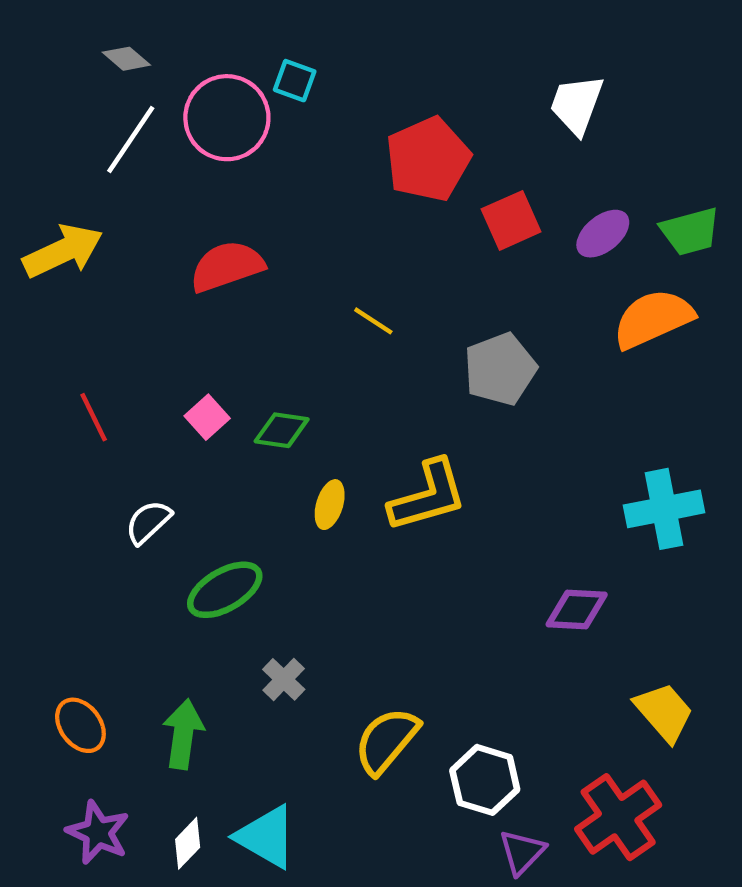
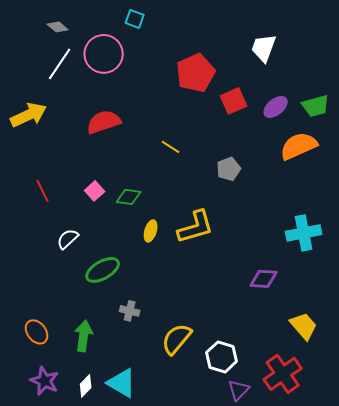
cyan square: (295, 81) -> (135, 19), moved
gray pentagon: (500, 369) -> (229, 169), size x0.7
gray cross: (284, 679) -> (130, 311), turned -30

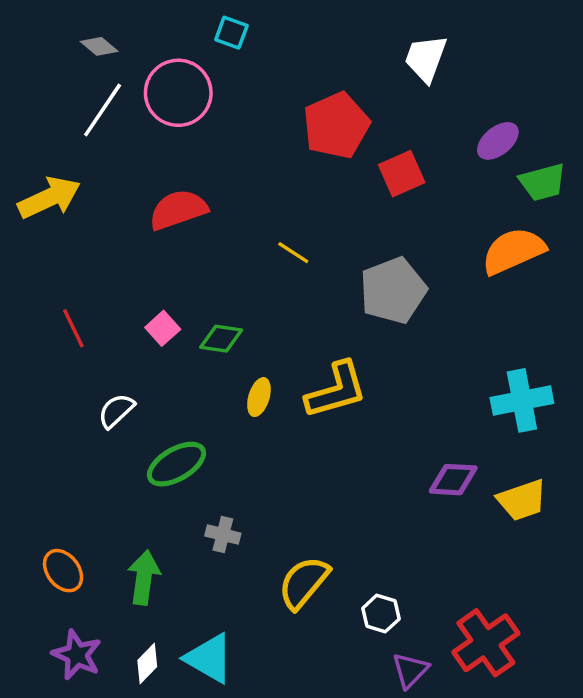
white trapezoid: (264, 48) -> (426, 58), moved
purple ellipse: (276, 107) -> (498, 141), moved
gray pentagon: (229, 169) -> (393, 290), size x1.6
yellow trapezoid: (304, 326) -> (522, 500), moved, turned 112
white hexagon: (222, 357) -> (381, 614), size x0.7

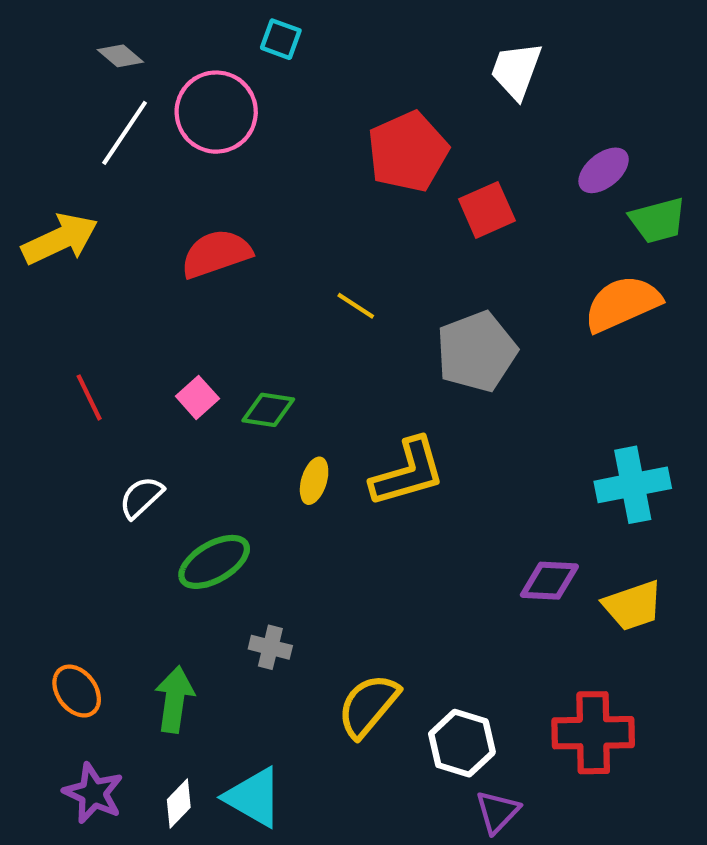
white hexagon: (381, 614) -> (462, 743), size x1.4
red cross: (486, 643) -> (593, 733), moved, turned 34

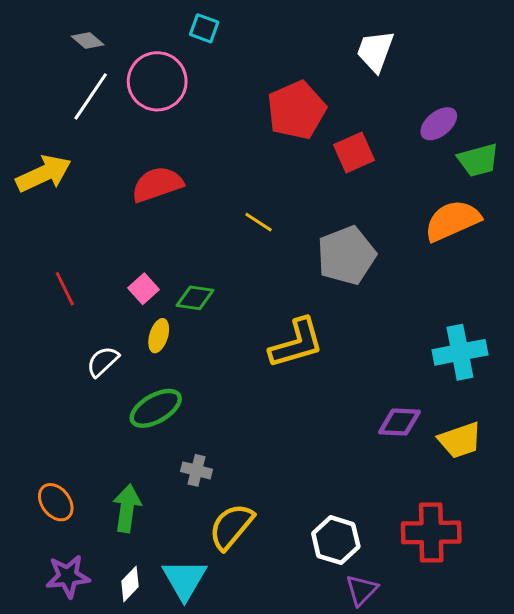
yellow ellipse: (314, 481) -> (159, 336), moved
yellow semicircle: (368, 706) -> (231, 526), moved
purple star: (93, 793) -> (68, 576), turned -30
cyan triangle: (254, 797) -> (184, 579), turned 30

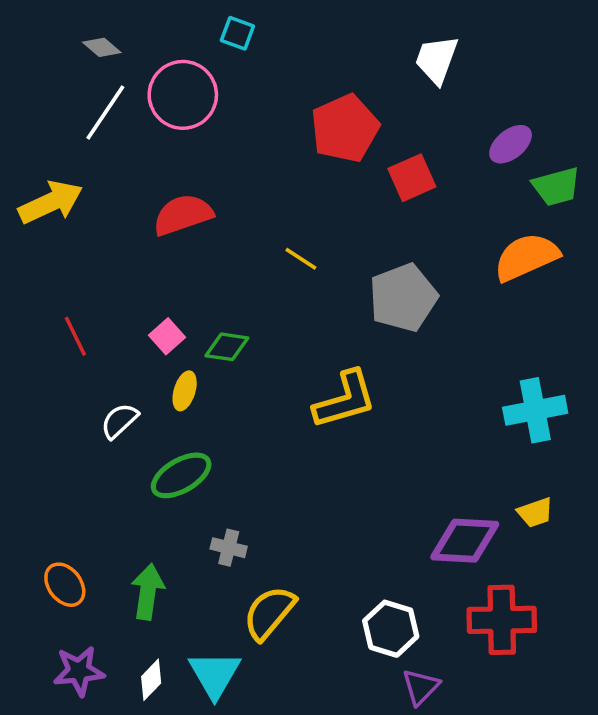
purple diamond: (399, 422) -> (465, 541), moved, size x1.4
yellow trapezoid: (460, 440) -> (535, 512), size x0.7

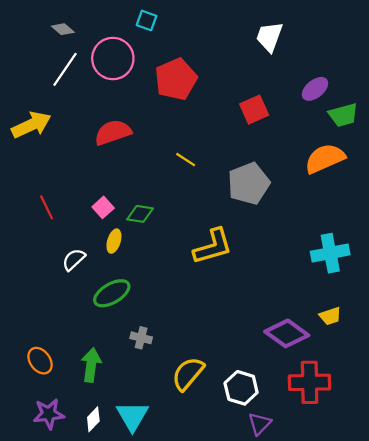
red pentagon: (345, 128) -> (176, 79), moved
purple diamond: (465, 541) -> (287, 333), turned 33
yellow semicircle: (269, 613) -> (188, 374), moved

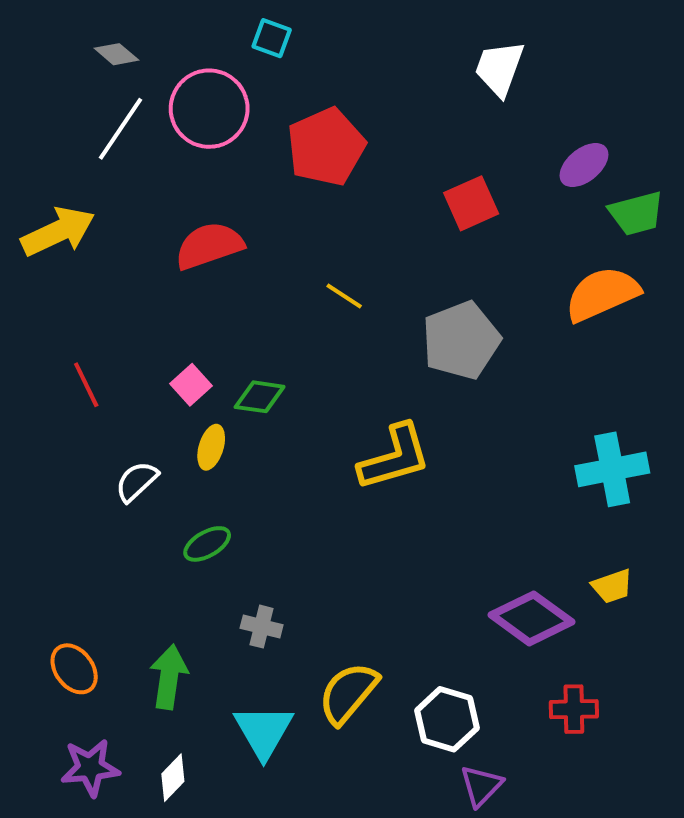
green ellipse: (112, 293) -> (207, 544), size x0.7
red cross: (310, 382) -> (574, 709), size x0.6
cyan triangle: (132, 416) -> (264, 731), moved

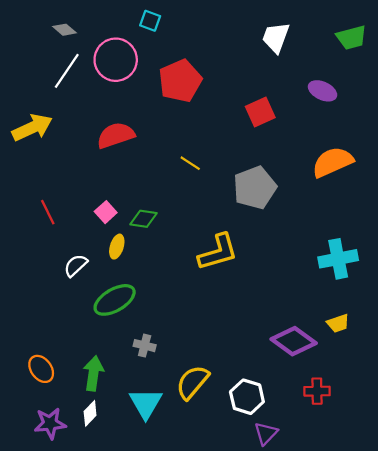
purple ellipse: (584, 165) -> (323, 91), turned 64
green trapezoid: (636, 213) -> (351, 37), moved
green ellipse: (207, 544) -> (115, 300), size x1.6
white diamond: (173, 778) -> (90, 413), moved

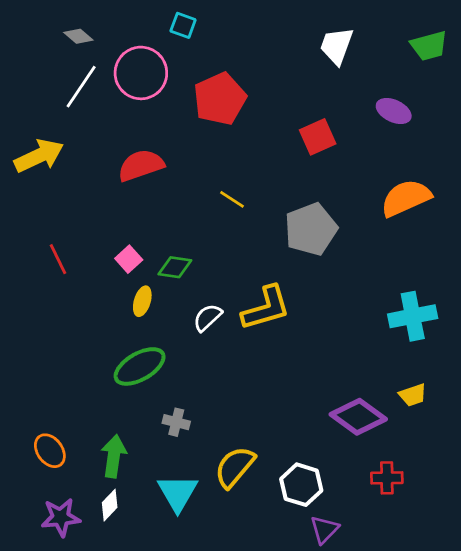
white semicircle: (76, 265) -> (207, 318), moved

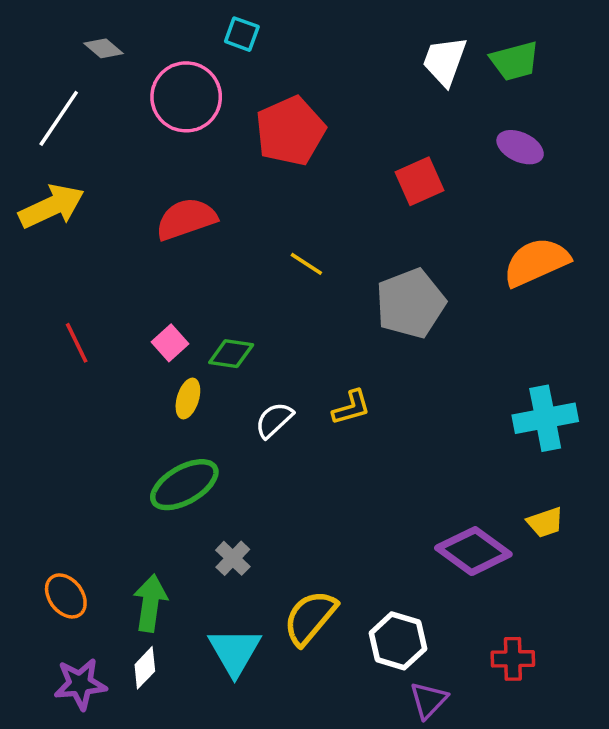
green trapezoid: (429, 46) -> (515, 61), moved
white line: (81, 87) -> (59, 118), moved
yellow L-shape: (266, 308) -> (351, 407), size x0.6
gray cross: (176, 422) -> (233, 558), turned 30
red cross: (387, 478) -> (513, 659), moved

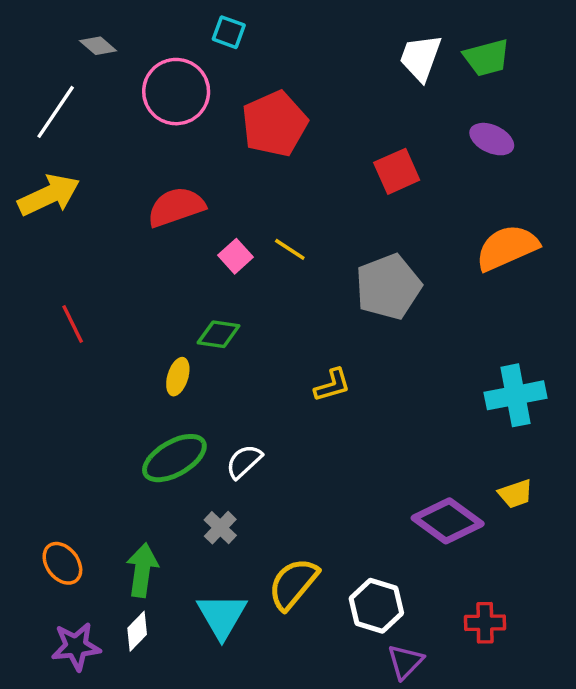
pink square: (170, 343) -> (236, 256), moved
white semicircle: (274, 420) -> (244, 461), moved

